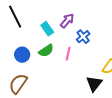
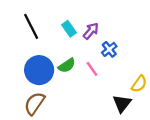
cyan rectangle: (47, 29) -> (69, 29), moved
pink line: (68, 54) -> (92, 69), turned -48
blue circle: (22, 55) -> (39, 70), size x1.6

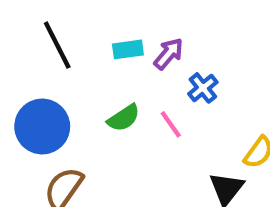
cyan rectangle: (69, 29) -> (128, 49), turned -63
blue circle: (39, 70) -> (42, 127), moved

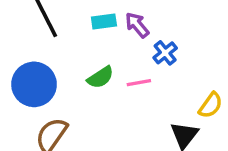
purple arrow: (169, 54) -> (137, 25), turned -80
pink line: (171, 124) -> (139, 83), turned -65

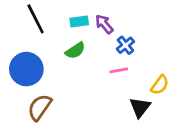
green semicircle: (100, 77) -> (75, 51), moved
pink line: (139, 83) -> (119, 70), moved

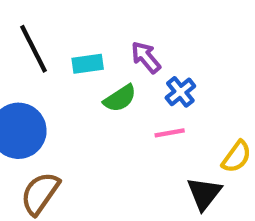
cyan rectangle: (79, 21) -> (88, 64), moved
green semicircle: (75, 51) -> (120, 98), moved

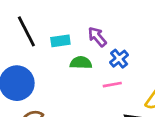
green semicircle: (120, 98) -> (81, 63), turned -145

